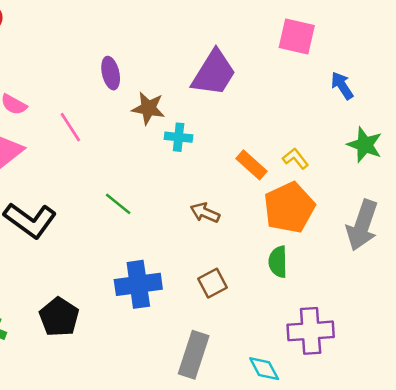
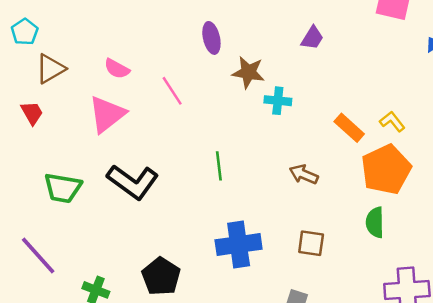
purple trapezoid: (214, 73) -> (312, 38), size x0.5
green line: (118, 204) -> (219, 166), turned 44
brown square: (213, 283) -> (311, 243), turned 36

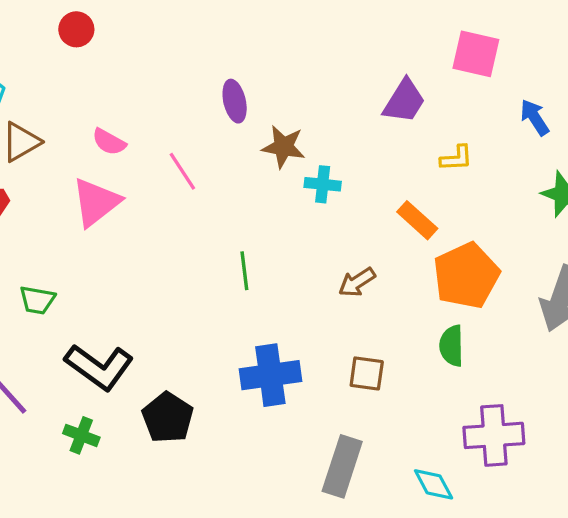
purple trapezoid: (312, 38) -> (404, 101), moved, size x1.4
yellow L-shape: (392, 122) -> (456, 158), moved, turned 125
brown arrow: (304, 174) -> (357, 282), turned -56
black L-shape: (133, 182) -> (99, 367), moved
green trapezoid: (63, 188) -> (37, 300), size x0.7

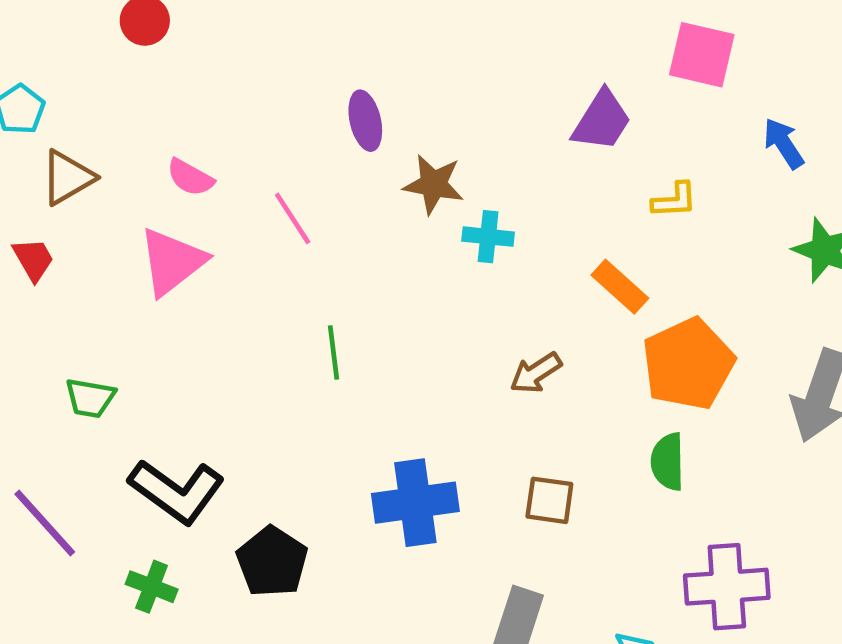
green line: (244, 271) -> (333, 353), moved

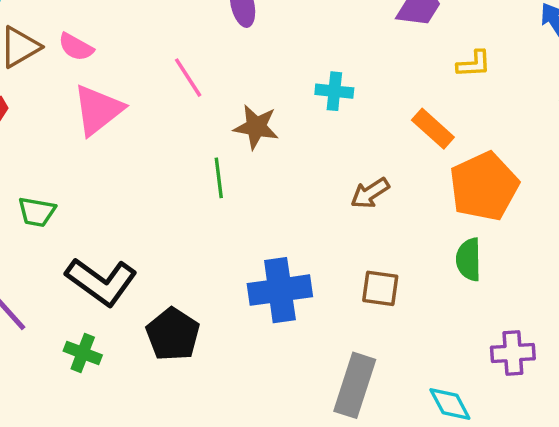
pink semicircle: (190, 177) -> (76, 47), moved
brown star: (434, 184) -> (256, 127), moved
purple cross: (727, 587) -> (513, 353), size x0.7

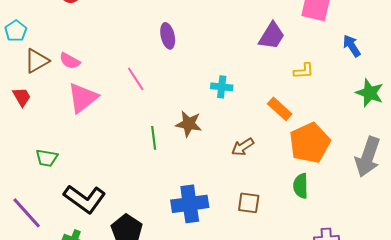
brown star: (256, 127) -> (189, 124), moved

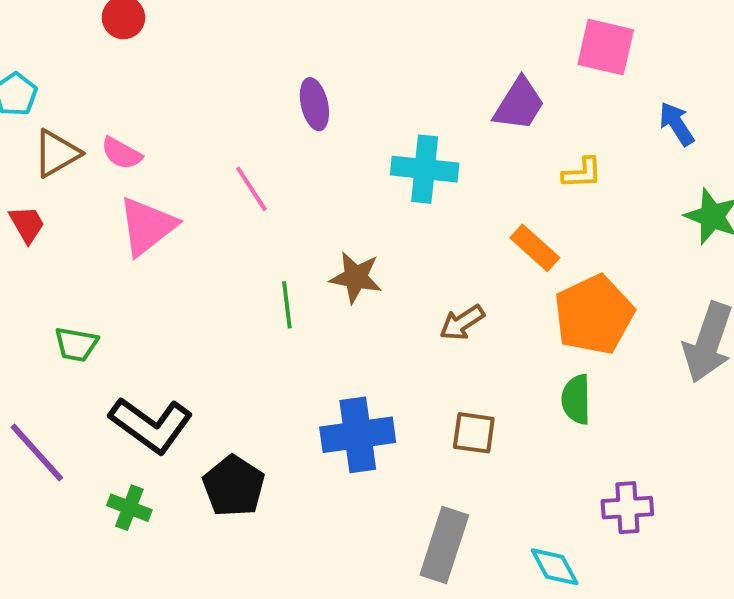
cyan cross: (222, 87) -> (425, 169), moved, size x1.5

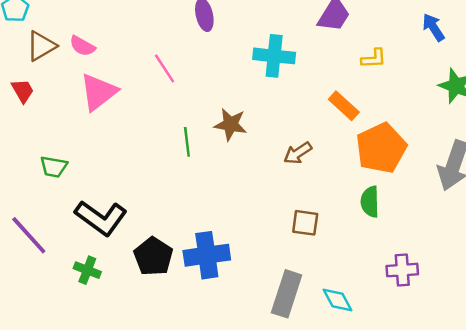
blue cross: (358, 435) -> (207, 255), moved
cyan diamond: (555, 567) -> (338, 300), moved

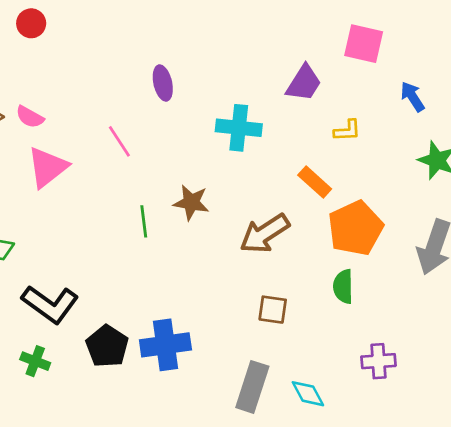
brown arrow: (298, 153) -> (265, 234), size x1.6

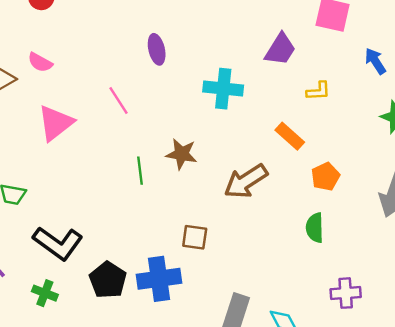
pink semicircle: (30, 117) -> (40, 62), moved
orange pentagon: (355, 228) -> (325, 177), size x0.6
brown square: (273, 310) -> (195, 237), moved

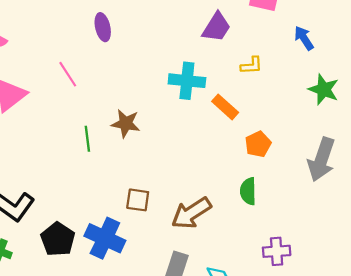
cyan cross: (223, 89) -> (187, 81), moved
brown arrow: (246, 181) -> (191, 213), moved
blue cross: (159, 279) -> (105, 238), turned 33

